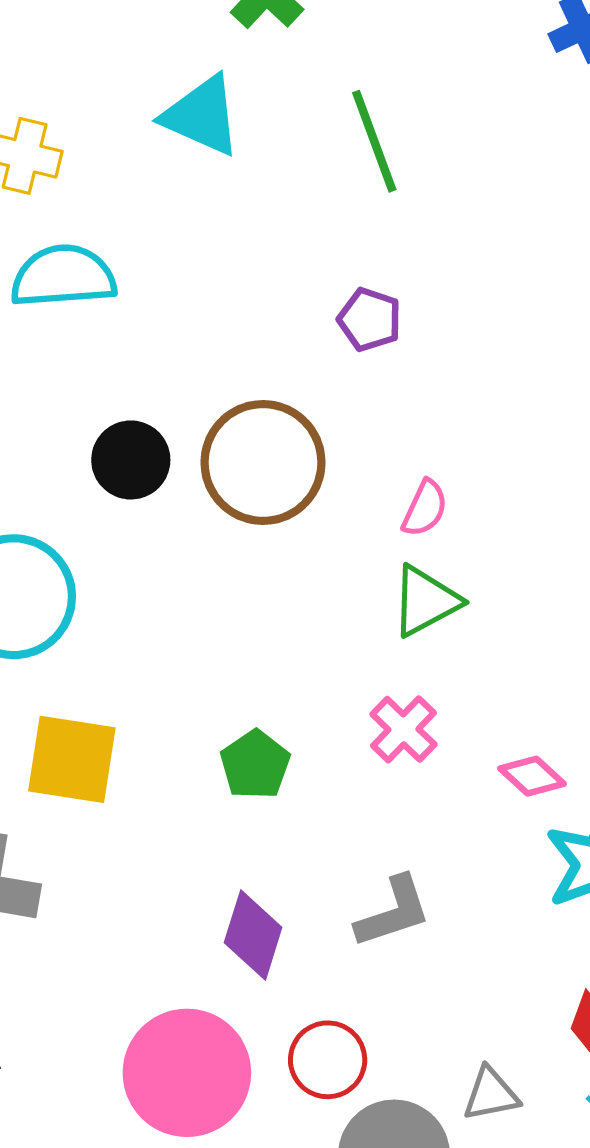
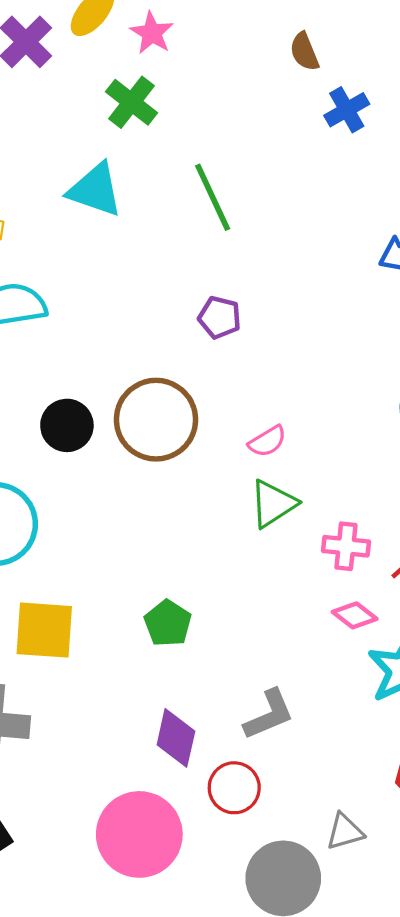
pink semicircle: (425, 508) -> (267, 441), turned 39
pink cross: (403, 729) -> (346, 546), moved, turned -33
red circle: (328, 1060) -> (234, 788), moved

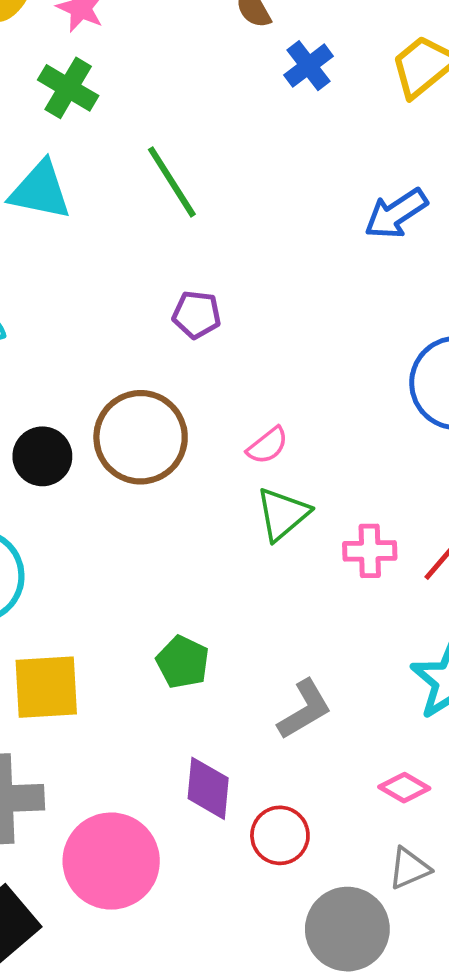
pink diamond: (355, 615) -> (404, 788), moved
gray L-shape: (269, 715) -> (304, 709), moved
pink circle: (139, 834) -> (111, 861), moved

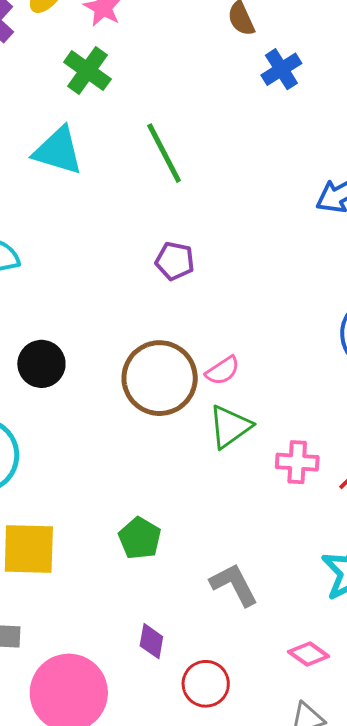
brown circle: (141, 437) -> (160, 378), moved
gray L-shape: (304, 709) -> (234, 585), turned -92
purple diamond: (208, 788) -> (151, 641), size x0.7

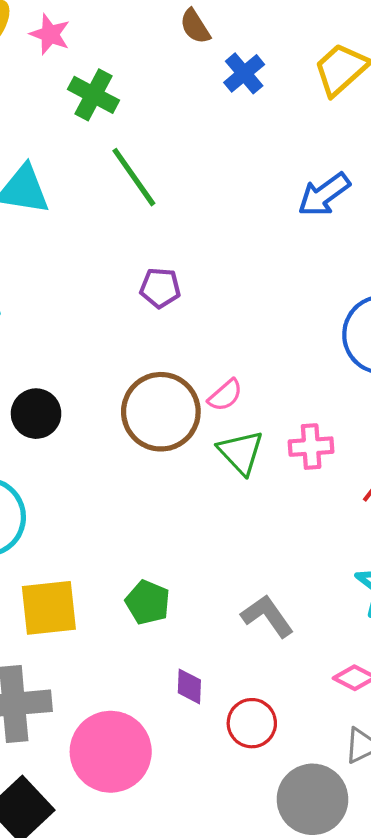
green cross: (87, 71) -> (94, 95), moved
green triangle: (230, 427) -> (241, 452), turned -30
pink cross: (297, 462) -> (311, 447), moved
green pentagon: (140, 538) -> (148, 602), moved

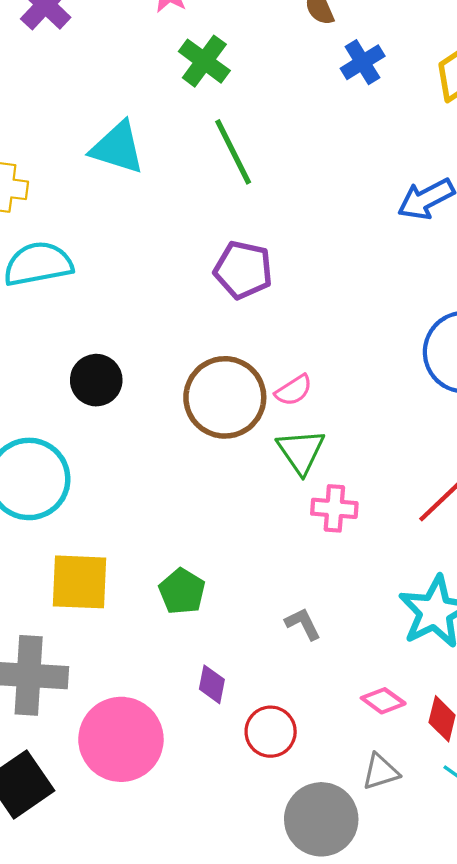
purple pentagon: (160, 288) -> (243, 270), size x1.4
pink cross: (311, 447) -> (334, 508), moved
gray L-shape: (267, 616) -> (303, 624), size x0.7

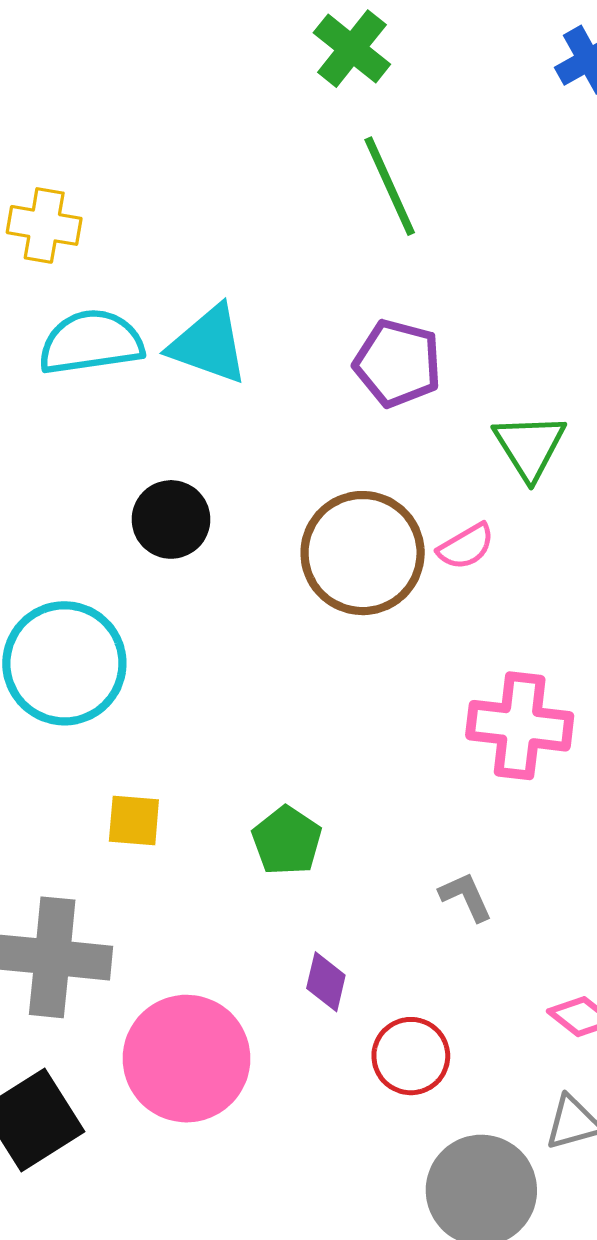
cyan triangle: (117, 148) -> (209, 344), moved
green triangle: (301, 451) -> (530, 446), moved
pink cross: (334, 508) -> (520, 726), size x1.5
yellow square: (80, 582) -> (134, 820), size x0.6

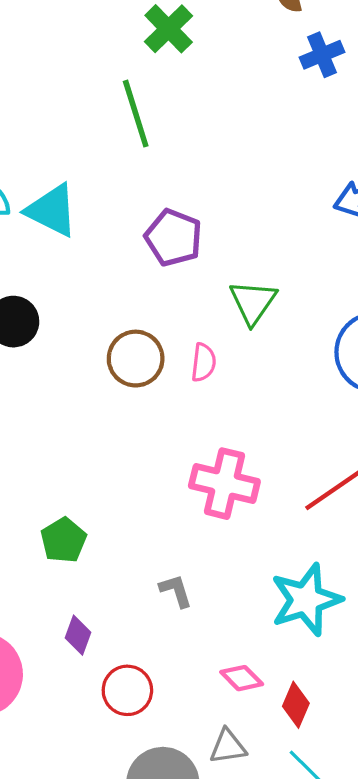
green line: (390, 186) -> (136, 114), moved
pink semicircle: (466, 546) -> (204, 362), turned -60
brown circle: (363, 553) -> (136, 359), size x0.7

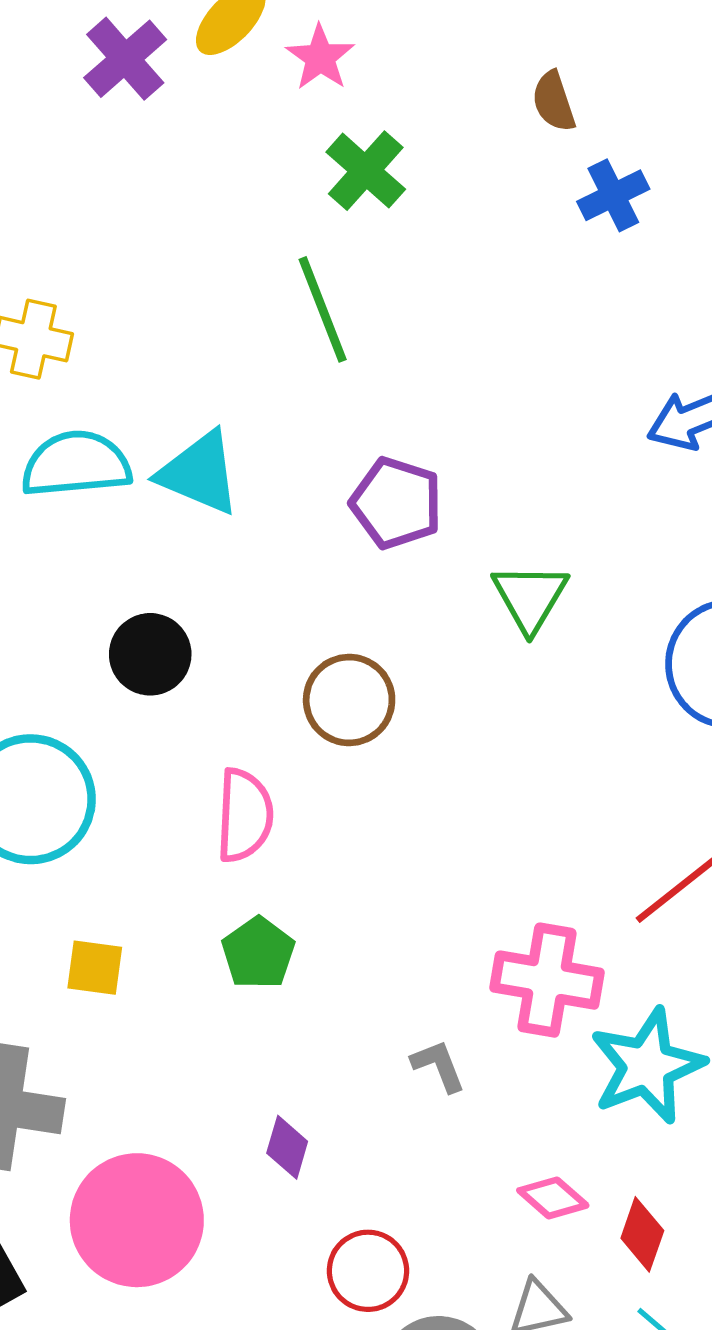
pink semicircle: (204, 362) -> (244, 815), moved, size x1.5
pink cross: (224, 484) -> (547, 980), moved
green pentagon: (64, 540) -> (258, 953), moved
red circle: (127, 690) -> (368, 1271), moved

